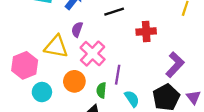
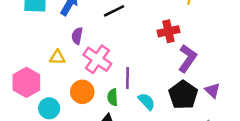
red cross: (146, 32) -> (168, 31), moved
yellow triangle: (56, 47) -> (57, 57), size x0.6

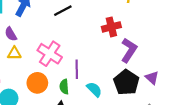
purple semicircle: (77, 36) -> (11, 34), moved, turned -40

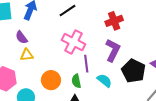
purple L-shape: (129, 50) -> (113, 50), moved
pink cross: (50, 54) -> (73, 42), moved

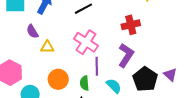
yellow triangle: (27, 55) -> (47, 47), moved

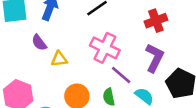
purple line: (97, 66) -> (121, 75), turned -42

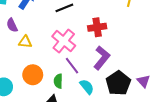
red cross: (156, 21) -> (97, 27), moved

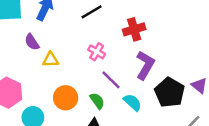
pink cross: (64, 41) -> (97, 52), size x0.6
green semicircle: (58, 81) -> (97, 101), turned 152

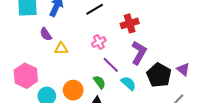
pink cross: (97, 52) -> (99, 42), turned 32
orange circle: (66, 98) -> (73, 90), moved

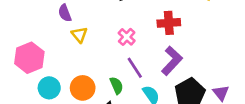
pink cross: (99, 42) -> (127, 37), turned -32
yellow triangle: (61, 49) -> (79, 35), turned 40

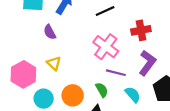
yellow triangle: (79, 35) -> (54, 63), moved
pink cross: (127, 37) -> (106, 47), size x1.6
purple line: (135, 68) -> (116, 73), turned -36

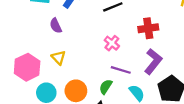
pink cross: (106, 47) -> (112, 43), size x0.6
green semicircle: (102, 90) -> (106, 87), turned -120

